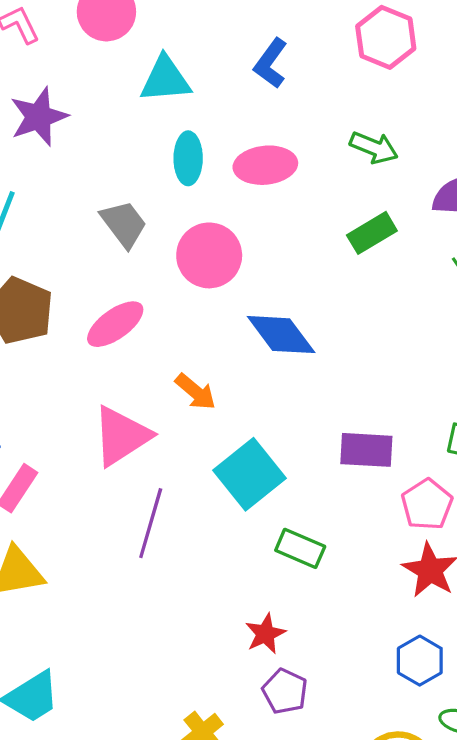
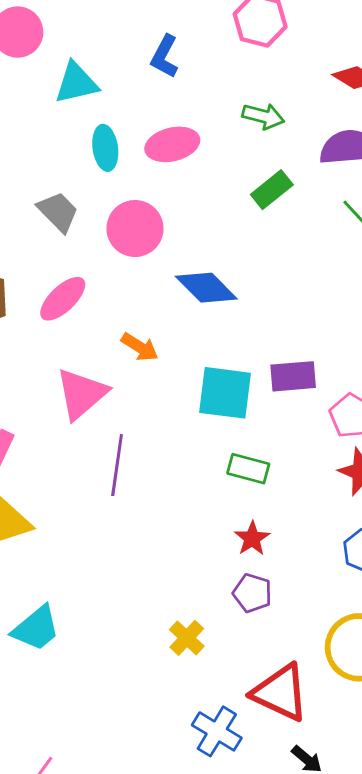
cyan square: (249, 474) -> (225, 393), moved, turned -36
red star: (265, 634) -> (252, 538), moved

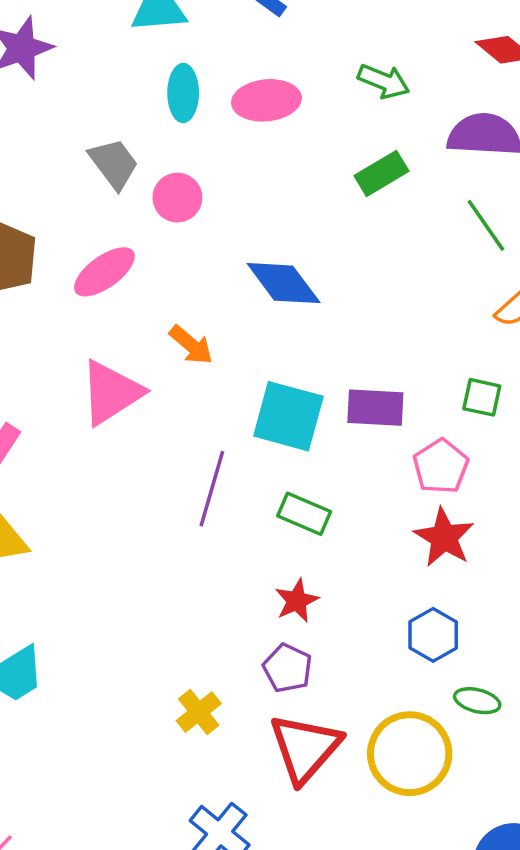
pink circle: (135, 229) -> (177, 198), moved, size x0.7
purple line: (117, 465) -> (212, 489), moved
red triangle: (280, 693) -> (305, 748), moved, turned 38

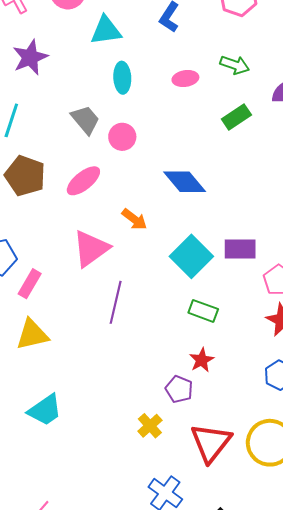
pink ellipse: (266, 100) -> (185, 79), moved, size x0.7
cyan square: (288, 416) -> (191, 256), turned 33
purple line: (212, 489) -> (116, 302), moved
purple pentagon: (288, 668) -> (179, 389), moved

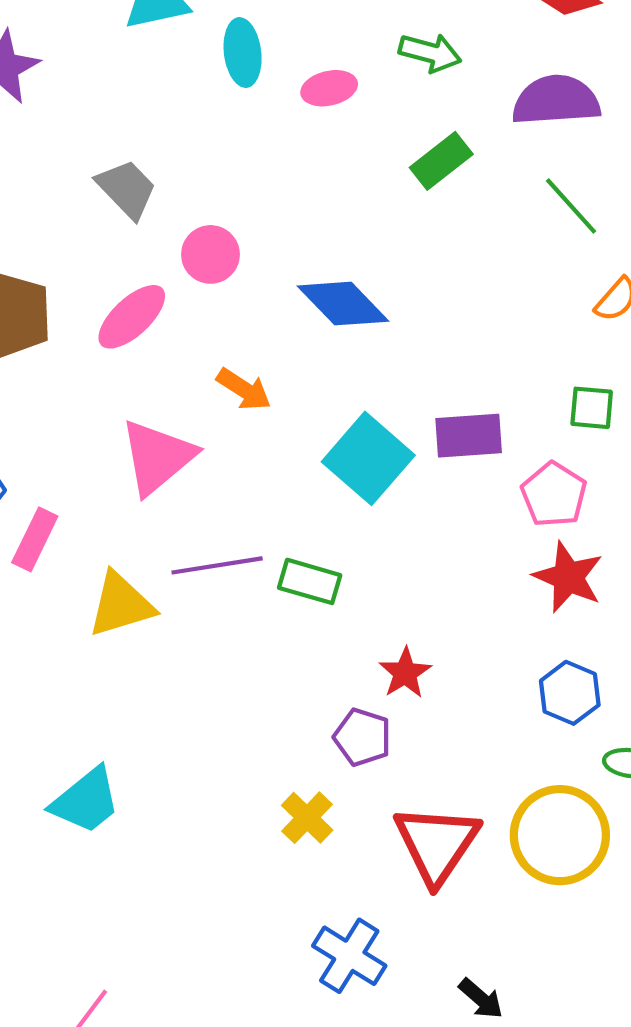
cyan ellipse: (122, 78) -> (243, 53), moved
pink circle: (122, 137) -> (210, 254), moved
purple line: (116, 302) -> (217, 565), turned 72
green rectangle: (203, 311) -> (310, 581), moved
yellow triangle: (32, 335) -> (121, 605), moved

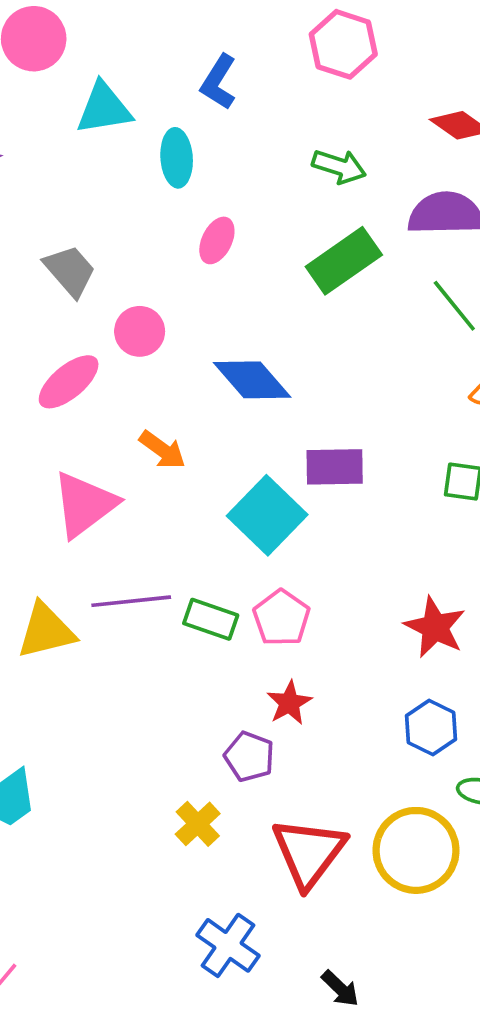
pink ellipse: (329, 88) -> (217, 240), moved, turned -54
green rectangle: (441, 161) -> (344, 261), size x1.4
purple rectangle: (469, 436) -> (335, 467), moved
pink pentagon: (554, 495) -> (282, 618), moved

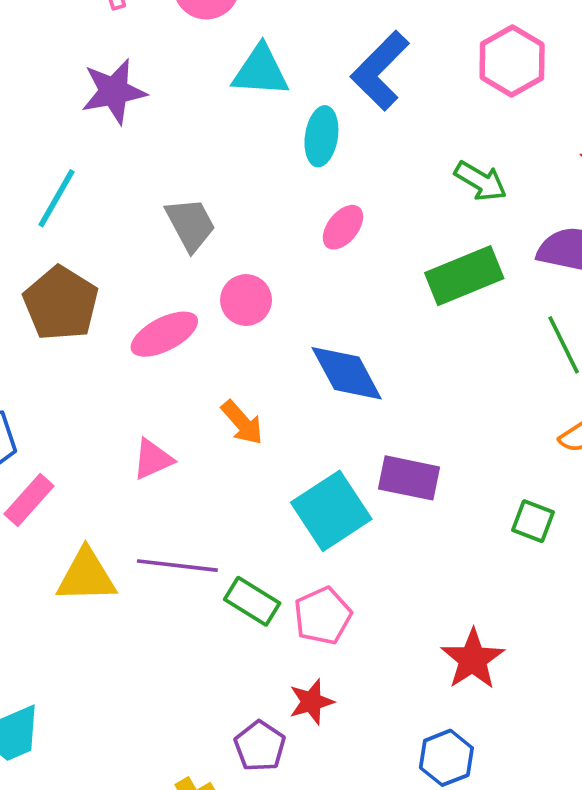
blue L-shape: (219, 82) -> (380, 71), size x1.4
pink triangle: (84, 504) -> (153, 459), size x0.6

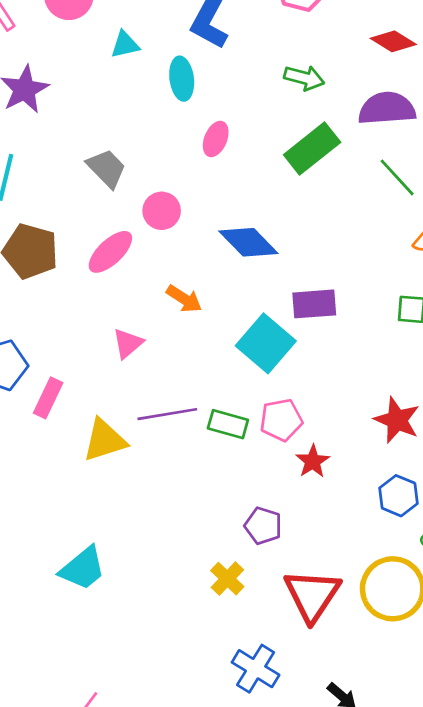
cyan triangle: (261, 71) -> (125, 45), size x0.7
pink pentagon: (323, 616) -> (281, 420), turned 30
red star: (311, 702) -> (313, 461), moved

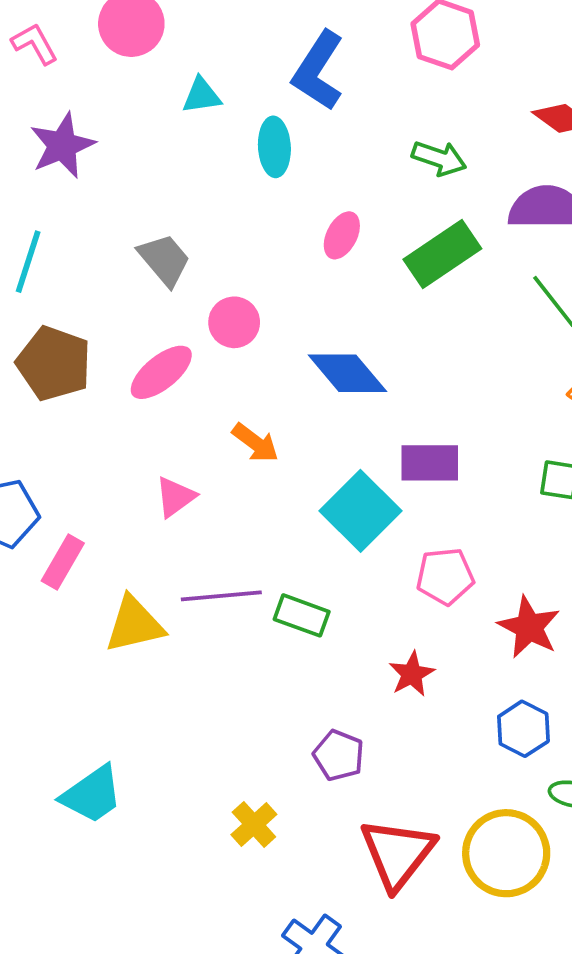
pink ellipse: (216, 139) -> (342, 235), moved
pink pentagon: (281, 420) -> (445, 576), moved
yellow cross: (227, 579) -> (254, 824), moved

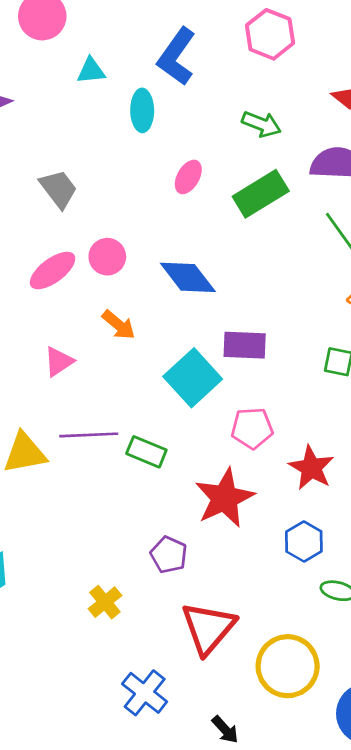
pink circle: (234, 322) -> (107, 257), moved
red star: (412, 674) -> (225, 498), size x1.8
yellow circle: (506, 853) -> (288, 666), moved

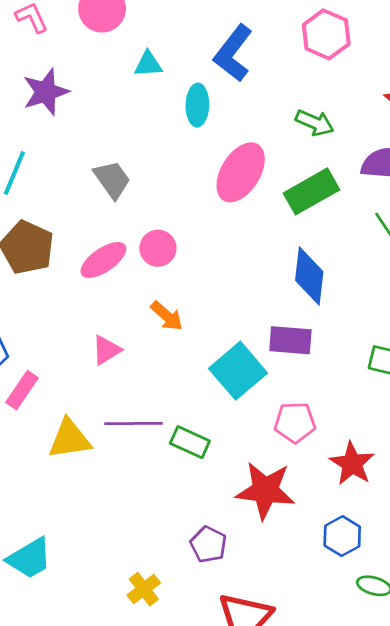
pink ellipse: (188, 177) -> (241, 172), size x1.8
blue diamond: (188, 277) -> (309, 276), moved, turned 42
red star: (225, 498) -> (265, 490), turned 30

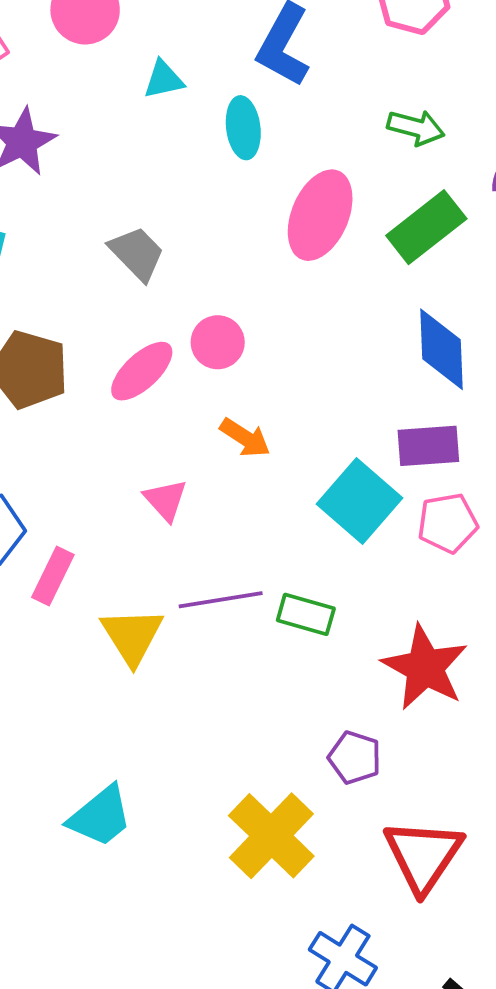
pink triangle: (106, 350) -> (166, 500), turned -32
pink pentagon: (295, 422) -> (448, 523), moved
yellow triangle: (70, 439) -> (132, 636), turned -45
red star: (265, 490) -> (425, 667), turned 30
yellow cross: (144, 589) -> (271, 836), size x1.8

